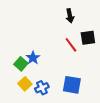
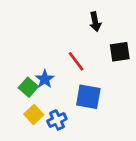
red line: (71, 45) -> (76, 61), moved
blue square: (72, 85) -> (88, 97), moved

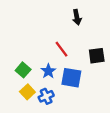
black square: (120, 52) -> (97, 56), moved
blue star: (45, 79) -> (48, 71), moved

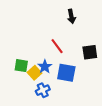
green square: (23, 70) -> (21, 66), turned -32
yellow square: (27, 92) -> (35, 73), moved

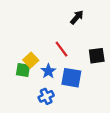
black arrow: (71, 16) -> (77, 17), turned -128
yellow square: (35, 73) -> (31, 60), moved

